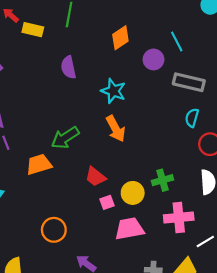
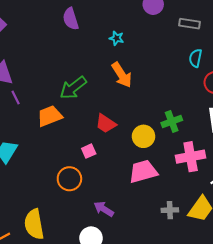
gray rectangle: (189, 82) -> (189, 24), size x0.7
cyan star: (113, 91) -> (117, 38), size x0.6
pink square: (107, 202) -> (89, 151), moved

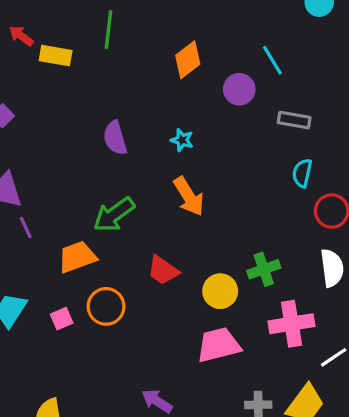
purple semicircle: (71, 19) -> (115, 138), moved
pink square: (89, 151) -> (62, 319), moved
orange circle: (69, 179) -> (106, 306), moved

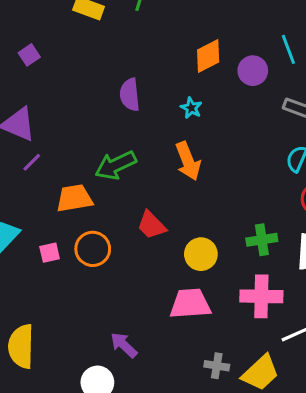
orange diamond: (188, 60) -> (208, 56), moved
purple line: (26, 227) -> (32, 162), turned 60
green cross: (264, 269) -> (262, 240), moved

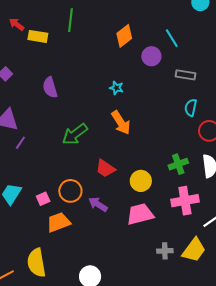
orange diamond: (208, 56) -> (124, 36), moved
purple semicircle: (130, 95) -> (50, 87), moved
orange trapezoid: (74, 198) -> (58, 222), moved
purple arrow: (124, 345) -> (98, 204), moved

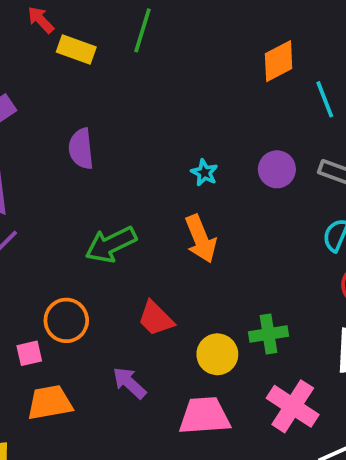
orange diamond: (124, 36) -> (279, 61), moved
purple circle: (151, 56) -> (277, 169), moved
green cross: (178, 164) -> (268, 334), moved
orange circle: (70, 191) -> (66, 320), moved
pink cross: (185, 201) -> (293, 406), turned 32

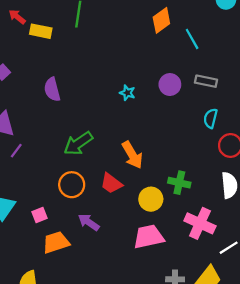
orange arrow: (201, 239) -> (132, 155), moved
orange circle: (66, 320) -> (72, 185), moved
green cross: (268, 334) -> (179, 183), turned 30
purple arrow: (129, 383) -> (89, 222), moved

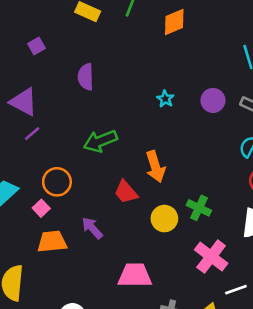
orange diamond: (161, 20) -> (174, 22), moved
orange circle: (72, 185) -> (57, 182), moved
pink square: (39, 215) -> (41, 208), turned -35
pink trapezoid: (149, 237) -> (135, 275), moved

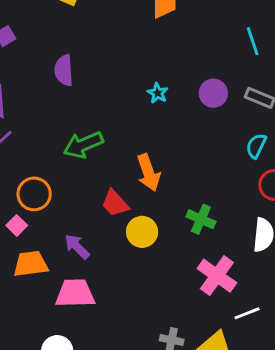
yellow circle: (164, 219) -> (142, 232), moved
pink trapezoid: (135, 275) -> (75, 293), moved

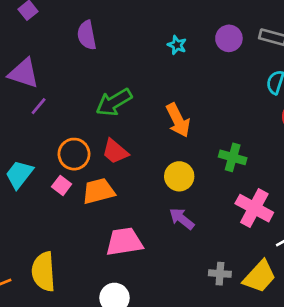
red trapezoid: (115, 203) -> (115, 151), moved
purple arrow: (77, 247) -> (182, 219), moved
orange trapezoid: (31, 264) -> (98, 191), moved

